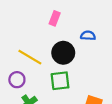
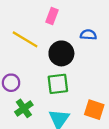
yellow line: (30, 57) -> (25, 39), moved

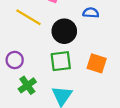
orange square: (94, 110) -> (97, 63), moved

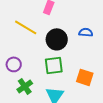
blue semicircle: (91, 13) -> (86, 32), moved
orange square: (97, 63) -> (85, 77), moved

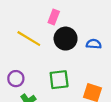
black circle: (57, 39) -> (66, 39), moved

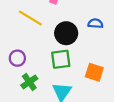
black circle: (66, 39) -> (66, 33), moved

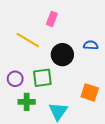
green square: (61, 59) -> (42, 78), moved
green cross: (29, 82) -> (27, 102), turned 35

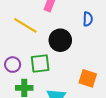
blue semicircle: (91, 45) -> (88, 19), moved, turned 88

